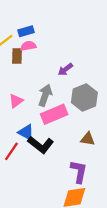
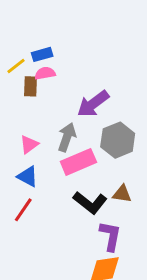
purple arrow: (65, 69) -> (93, 104), size x1.6
blue triangle: (26, 132) -> (28, 176), moved
black L-shape: (41, 145) -> (90, 203), moved

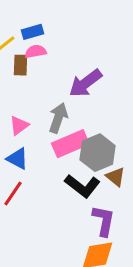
gray hexagon: (118, 140) -> (98, 153), moved
brown triangle: (122, 194) -> (116, 177), turned 30

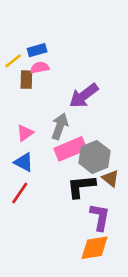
black L-shape: (82, 186) -> (81, 186), turned 136

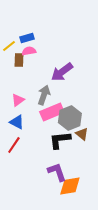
purple L-shape: (100, 217) -> (57, 172), moved, turned -30

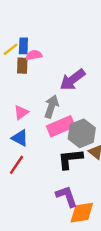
blue rectangle: (27, 38) -> (23, 46), moved, turned -72

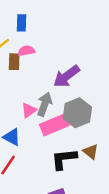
blue rectangle: (23, 46) -> (21, 23), moved
pink triangle: (21, 112) -> (29, 110), moved
gray hexagon: (82, 133) -> (77, 113), moved

